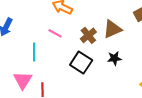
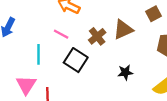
black star: (114, 58) -> (125, 72), moved
black square: (81, 62) -> (76, 60), moved

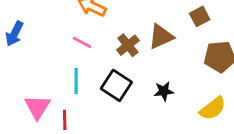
cyan line: (38, 54) -> (76, 81), moved
black square: (76, 60) -> (116, 85), moved

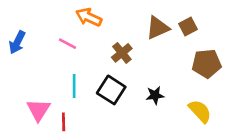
brown triangle: (161, 37) -> (158, 28), moved
pink line: (82, 42) -> (68, 44), moved
yellow semicircle: (213, 108) -> (200, 111), turned -95

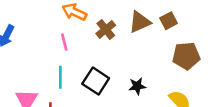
pink line: (68, 44) -> (64, 42), moved, turned 48
brown cross: (122, 53) -> (106, 29), moved

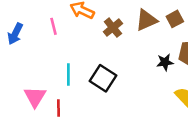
pink line: (64, 42) -> (54, 26), moved
black star: (137, 86) -> (165, 62), moved

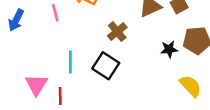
brown cross: (113, 28) -> (117, 32), moved

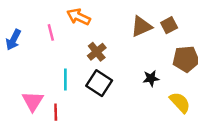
brown cross: (117, 32) -> (97, 52), moved
black star: (169, 49) -> (151, 78), moved

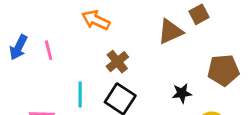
brown square: (169, 25) -> (199, 14), moved
pink line: (51, 32) -> (49, 50), moved

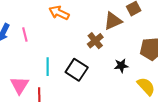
brown cross: (117, 62) -> (95, 41), moved

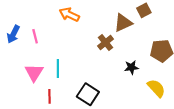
black square: (77, 70) -> (88, 94), moved
pink triangle: (20, 85) -> (34, 73), moved

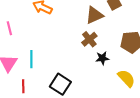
brown cross: (106, 43) -> (89, 39), moved

